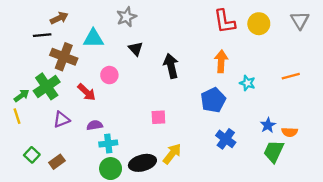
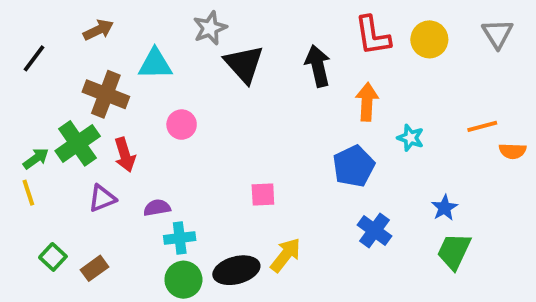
black line: (42, 35) -> (34, 58), moved, turned -48
black triangle: (136, 49) -> (244, 64), moved, size x1.6
black arrow: (171, 66) -> (318, 66), moved
red arrow: (87, 92) -> (125, 155), moved, turned 30
orange semicircle: (290, 132) -> (513, 151), moved

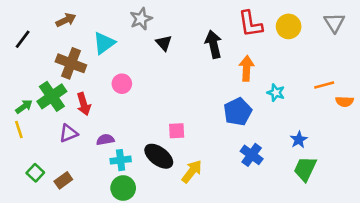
cyan triangle: (155, 64) -> (104, 43), turned -35
black triangle: (244, 64) -> (164, 43), size x0.6
black ellipse: (236, 270) -> (159, 156), moved, turned 52

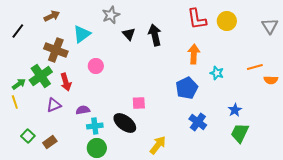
gray triangle: (334, 23) -> (270, 26), moved
black arrow: (213, 44) -> (155, 35), moved
yellow arrow: (192, 171) -> (158, 145), moved

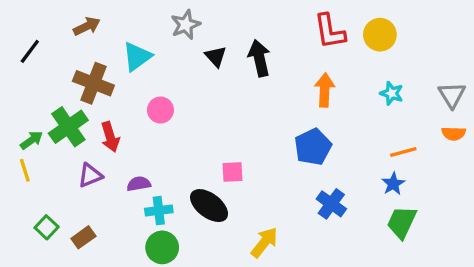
gray triangle: (270, 26) -> (452, 95), moved
orange line: (255, 67) -> (403, 152), moved
cyan star: (217, 73) -> (392, 93), moved

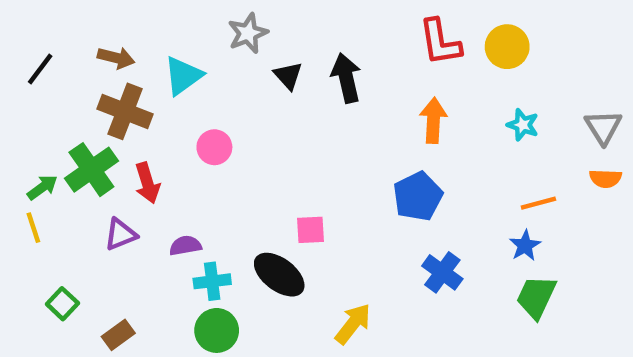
brown arrow: (87, 26) -> (116, 58), moved, turned 40
brown rectangle: (83, 237) -> (118, 335), moved

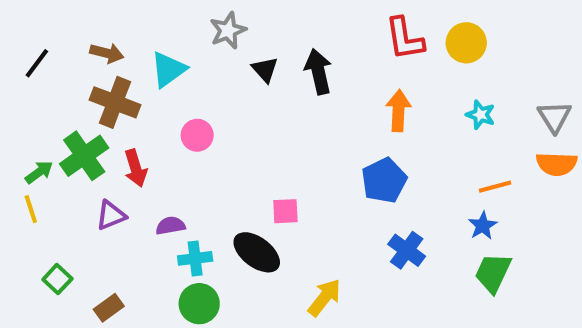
orange semicircle: (605, 178) -> (557, 164), size x1.4

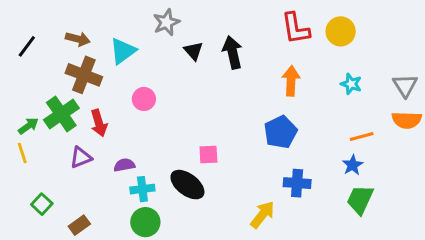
blue cross: (407, 250) -> (297, 183), turned -32
yellow arrow: (325, 298) -> (263, 215), moved

